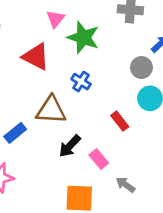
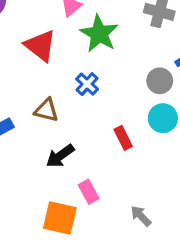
brown triangle: (51, 110) -> (46, 110), size x0.7
pink rectangle: (99, 159) -> (89, 192), moved
gray arrow: (125, 185) -> (141, 216), moved

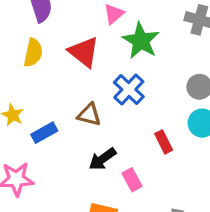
blue cross: (87, 84) -> (129, 90), size x1.4
pink rectangle: (89, 192) -> (132, 180), moved

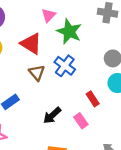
brown triangle: (89, 115) -> (37, 73), moved, turned 42
pink rectangle: (132, 180) -> (81, 121), moved

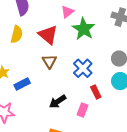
blue cross: (65, 66) -> (83, 68), moved
pink rectangle: (81, 121) -> (83, 110), turned 48

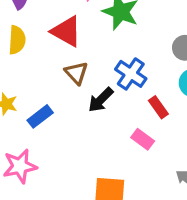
black arrow: (58, 101) -> (101, 100), moved
pink rectangle: (83, 110) -> (143, 139), turned -64

